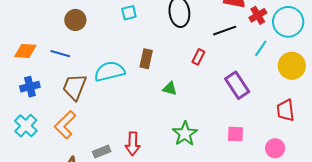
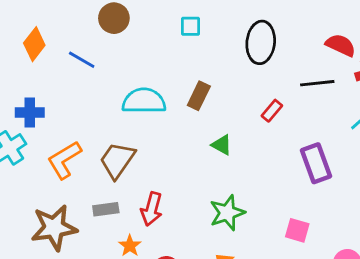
orange diamond: (25, 51) -> (34, 44), turned -70
blue cross: (30, 87) -> (30, 112), moved
brown trapezoid: (74, 87) -> (117, 160), moved

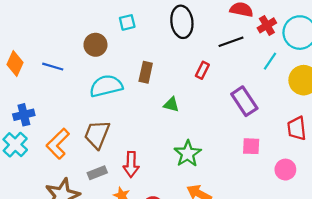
brown circle: (114, 18) -> (95, 45), moved
pink square: (297, 230) -> (251, 146), moved

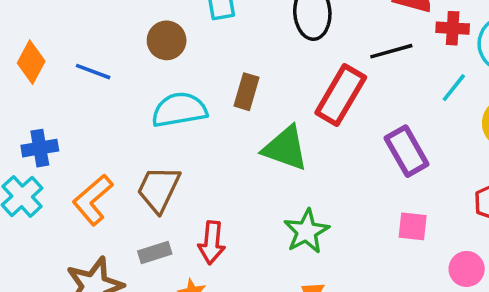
red cross: (267, 25) -> (453, 28), turned 30
red rectangle: (202, 70) -> (341, 95), size x2.0
green triangle: (171, 105) -> (285, 148), size x1.8

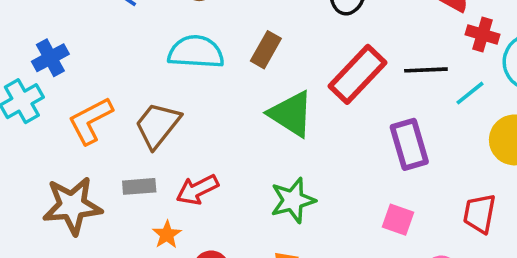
black line: (391, 51) -> (426, 70), moved
blue cross: (40, 148) -> (50, 58), turned -32
red arrow: (212, 243) -> (197, 190), turned 45

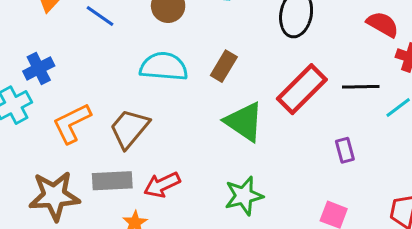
purple rectangle: (409, 144) -> (345, 150), size x0.6
gray rectangle: (139, 186) -> (112, 181), size x1.4

